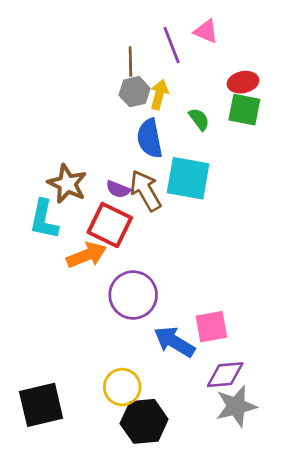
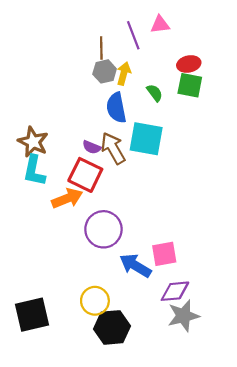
pink triangle: (206, 31) -> (160, 25), turned -30
brown star: (67, 184) -> (33, 142), moved

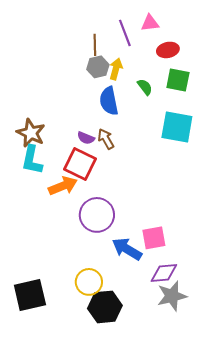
red ellipse: (189, 64) -> (168, 50), moved
cyan square: (146, 139) -> (177, 127), moved
brown arrow: (113, 148) -> (106, 139), size x0.7

